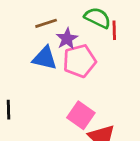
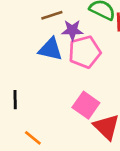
purple star: (67, 39) -> (72, 30), turned 30

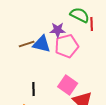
brown line: (52, 15) -> (27, 44), moved
black line: (15, 100) -> (34, 89), moved

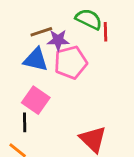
brown line: (27, 44) -> (41, 32), moved
pink square: (68, 85) -> (36, 100), moved

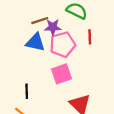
red line: (105, 32) -> (90, 37), moved
pink square: (36, 100) -> (62, 74), moved, turned 36

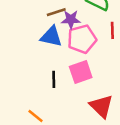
black line: (27, 91) -> (54, 79), moved

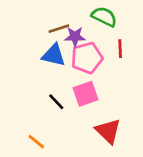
black line: (54, 79) -> (56, 102), turned -42

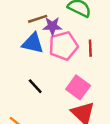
red line: (120, 49) -> (90, 48), moved
pink square: (86, 94) -> (78, 87), moved, turned -35

